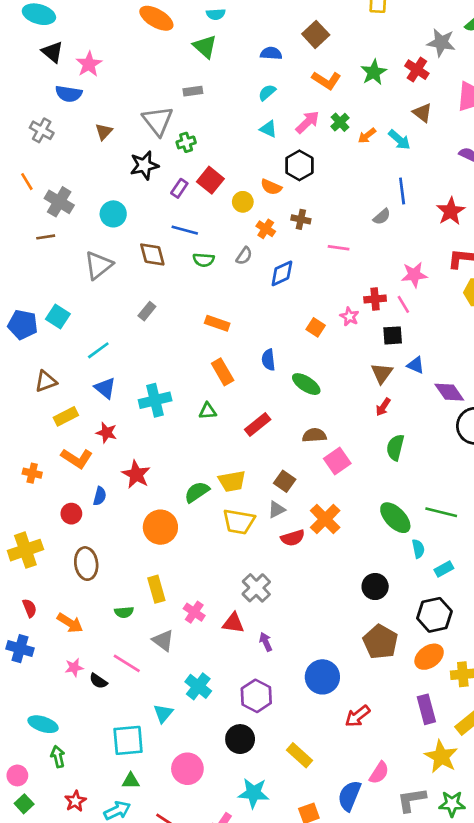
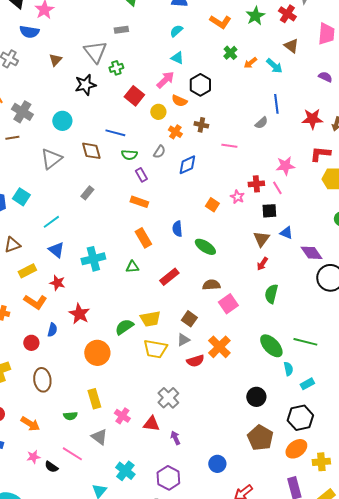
pink arrow: (308, 122) -> (165, 80), moved
purple rectangle: (179, 188) -> (141, 175), moved, turned -64
red star: (451, 211) -> (312, 119), turned 30
blue circle: (322, 677) -> (217, 464), size x0.7

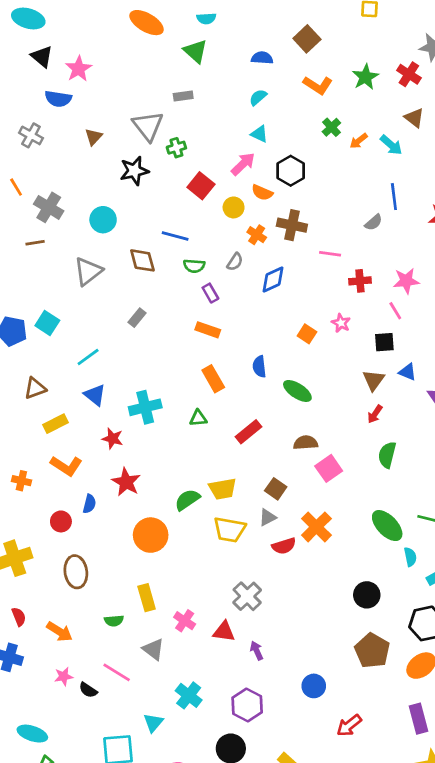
brown cross: (201, 125) -> (292, 225), size x1.5
red cross: (256, 184) -> (360, 281), moved
red star: (57, 283) -> (113, 439), moved

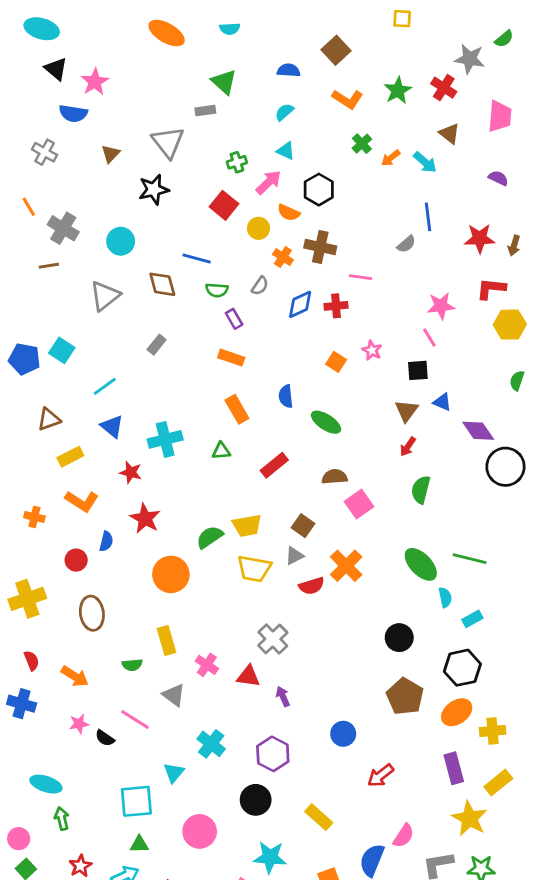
green triangle: (195, 51) -> (224, 82), moved
green cross: (176, 148) -> (237, 162), moved
red cross: (360, 281) -> (336, 306), moved

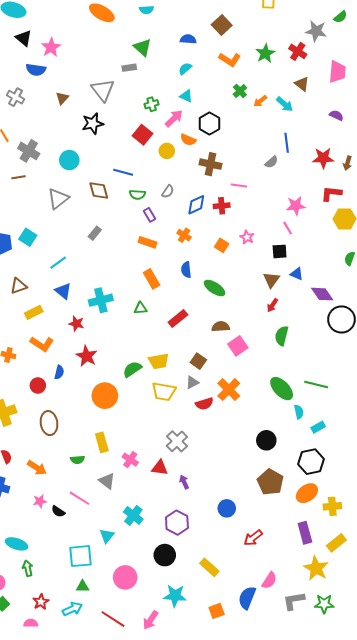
orange cross: (283, 257) -> (184, 235), moved

